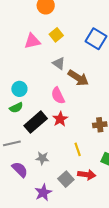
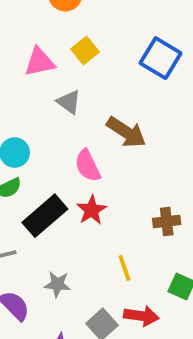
gray triangle: (59, 63) -> (69, 102), moved

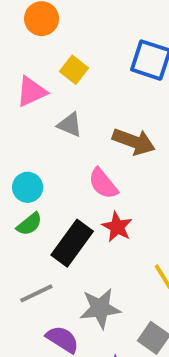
gray star: (57, 284) -> (100, 308), size x1.5

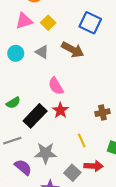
pink triangle: (31, 92) -> (24, 21), moved
brown arrow: (134, 142) -> (73, 50), moved
cyan circle: (28, 187) -> (16, 53), moved

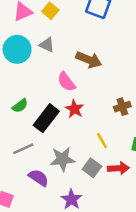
brown arrow: (73, 50) -> (89, 60), moved
cyan circle: (16, 53) -> (17, 49), size x1.5
gray square: (72, 173) -> (92, 168), moved

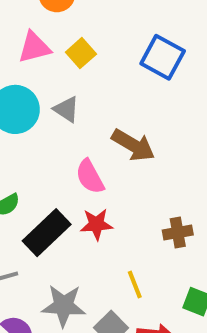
red star: (74, 109) -> (96, 224), turned 30

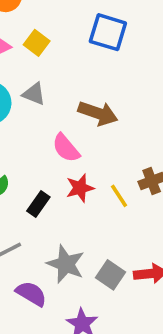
black rectangle: (47, 233) -> (38, 204), size x0.6
yellow line: (135, 284) -> (119, 196), moved
gray star: (64, 306) -> (66, 264), turned 30

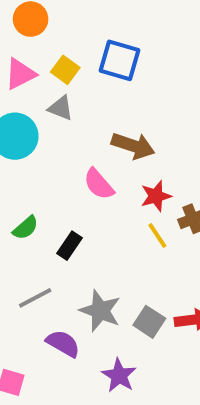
blue square: (108, 32) -> (119, 60), moved
gray triangle: (34, 94) -> (61, 108), moved
red star: (80, 188) -> (156, 196), moved

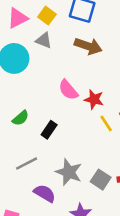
brown arrow: (133, 146) -> (88, 46), moved
red star: (156, 196) -> (94, 99), moved, turned 30

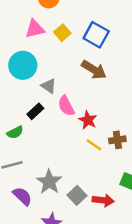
gray triangle: (44, 40) -> (49, 86), moved
green semicircle: (21, 118) -> (15, 132), moved
yellow line: (106, 123) -> (94, 145), turned -35
black rectangle: (49, 130) -> (35, 111), moved

